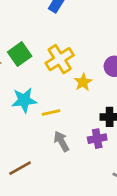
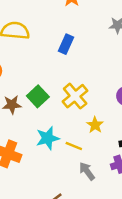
yellow star: (83, 82) -> (95, 125), moved
yellow line: (51, 113) -> (74, 146), turned 42

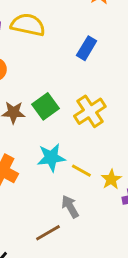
yellow star: (95, 125) -> (111, 179), moved
gray arrow: (87, 171) -> (70, 207), moved

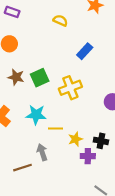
yellow semicircle: (28, 25) -> (60, 20), moved, size x0.6
blue rectangle: (87, 48) -> (85, 51), moved
yellow line: (81, 171) -> (55, 128), turned -40

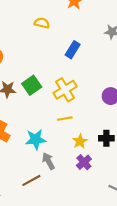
cyan star: (36, 115) -> (36, 139), moved
yellow line: (55, 128) -> (65, 119), moved
purple cross: (88, 156) -> (84, 162), moved, turned -32

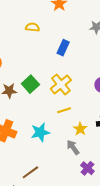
gray arrow: (48, 161) -> (73, 147), moved
purple cross: (84, 162) -> (87, 168), moved
brown line: (31, 180) -> (30, 172), moved

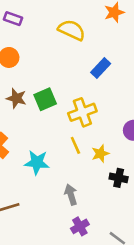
yellow semicircle: (32, 27) -> (72, 30), size x1.5
yellow line: (64, 110) -> (75, 145), turned 64
yellow star: (80, 129) -> (100, 154), moved

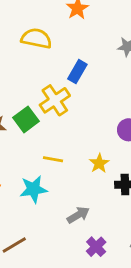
yellow cross: (82, 112) -> (55, 100), moved
yellow line: (75, 145) -> (53, 159), moved, turned -42
gray arrow: (71, 195) -> (78, 215), turned 90

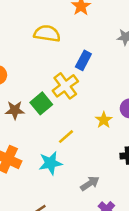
yellow line: (53, 159) -> (66, 137), turned -49
yellow star: (99, 163) -> (104, 120), moved

